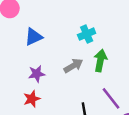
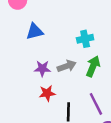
purple star: (37, 74) -> (42, 69), moved
red star: (32, 99) -> (47, 93), moved

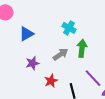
cyan cross: (85, 39) -> (69, 28), turned -32
purple star: (42, 69) -> (32, 63), moved

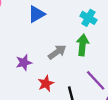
cyan cross: (69, 28) -> (88, 18), moved
blue triangle: (26, 34) -> (36, 14), moved

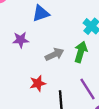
purple star: (24, 63) -> (21, 40), moved

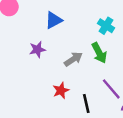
green arrow: (81, 52) -> (99, 53), turned 144

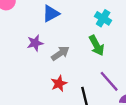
gray arrow: (73, 59) -> (60, 53), moved

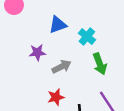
cyan cross: (103, 18) -> (87, 37), moved

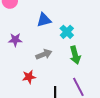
purple star: (37, 52) -> (15, 40), moved
red star: (56, 97) -> (29, 77), moved

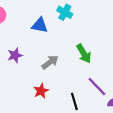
blue triangle: (44, 20) -> (40, 25), turned 42
cyan cross: (67, 32) -> (65, 12), moved

